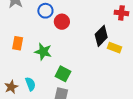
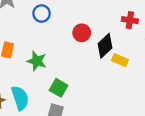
red circle: (62, 22) -> (82, 33), moved
cyan semicircle: (30, 84) -> (20, 98), size x1.5

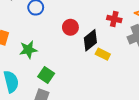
green star: (37, 61) -> (28, 50), turned -30

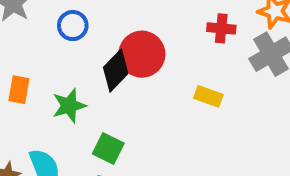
red circle: (70, 27) -> (142, 54), size x1.5
black diamond: (90, 40) -> (116, 71), moved

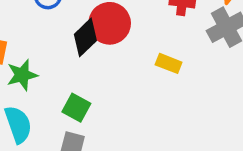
green star: (69, 106) -> (22, 75), moved

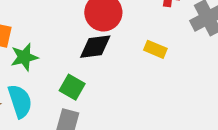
black diamond: (85, 37) -> (95, 47), moved, turned 36

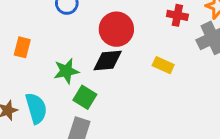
green star: (24, 57) -> (66, 71), moved

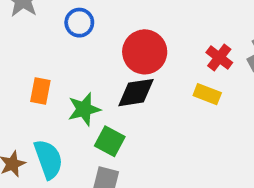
red cross: (177, 15) -> (219, 58), moved, turned 30
orange rectangle: (22, 47) -> (40, 91), moved

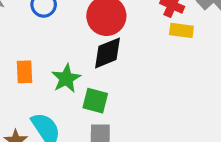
yellow rectangle: (207, 94) -> (181, 30), moved

